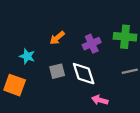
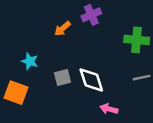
orange arrow: (57, 38) -> (62, 29), moved
purple cross: (92, 44) -> (91, 15), moved

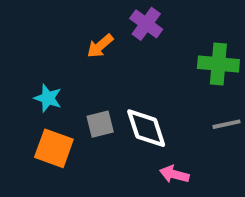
purple cross: (91, 15) -> (146, 24), turned -30
orange square: (16, 93) -> (54, 148), moved

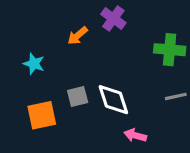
cyan star: (48, 98) -> (34, 64), moved
orange square: (54, 148) -> (42, 115), turned -32

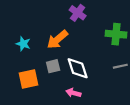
orange arrow: (78, 36) -> (57, 39), moved, size x1.5
pink arrow: (135, 135) -> (73, 93), moved

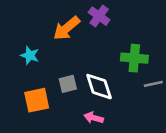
green cross: (116, 34) -> (134, 58), moved
orange arrow: (57, 39) -> (66, 28), moved

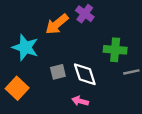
cyan star: (30, 55) -> (25, 47), size x1.6
orange square: (37, 100) -> (17, 88), moved, turned -35

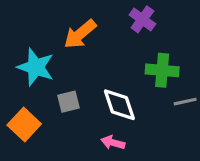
purple cross: (85, 14) -> (142, 19), moved
gray square: (58, 72) -> (68, 102), moved

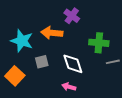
purple cross: (142, 19) -> (72, 16), moved
orange arrow: (80, 34) -> (52, 33), moved, turned 45

